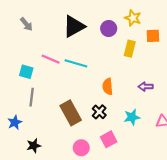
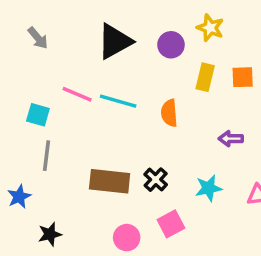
orange square: (153, 36) -> (243, 77), moved
orange semicircle: (108, 87) -> (169, 113), moved
brown rectangle: (71, 113) -> (110, 181), turned -55

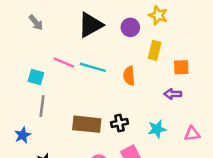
orange square: (243, 77) -> (181, 67), moved
black cross: (156, 180) -> (119, 123), turned 35

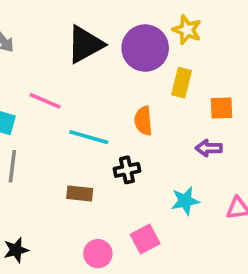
purple circle: (130, 27) -> (145, 48), size x1.6
cyan line: (93, 67) -> (89, 137), moved
black cross: (119, 123) -> (127, 170), moved
brown rectangle: (87, 124) -> (80, 194), size x0.6

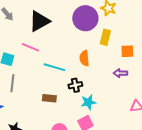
black triangle: (85, 44) -> (39, 21), moved
cyan star: (185, 201) -> (88, 102), moved

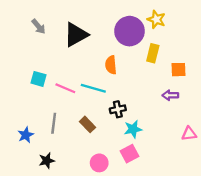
pink line: (30, 47) -> (65, 88), moved
orange semicircle: (84, 58) -> (111, 65), moved
gray line: (12, 83) -> (54, 123), moved
brown rectangle: (49, 98) -> (88, 124), turned 40

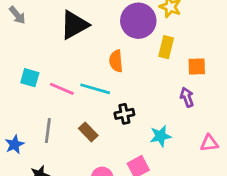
gray arrow: (39, 26) -> (17, 15), moved
purple arrow: (170, 95) -> (187, 97), turned 70
cyan star: (133, 129) -> (161, 136), moved

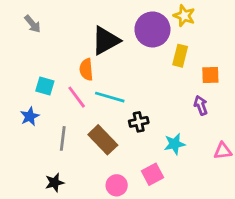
black triangle: (74, 25) -> (106, 41), moved
orange semicircle: (116, 61) -> (86, 69), moved
pink line: (62, 89) -> (77, 97), turned 30
brown rectangle: (88, 132) -> (103, 140), size x1.5
blue star: (15, 144) -> (30, 116), moved

